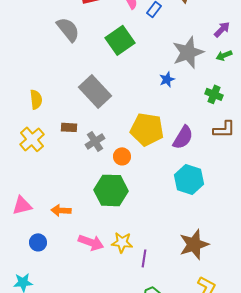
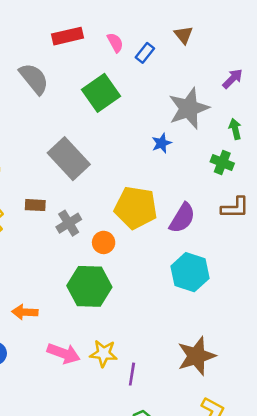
green arrow: (224, 55) -> (235, 129), moved, turned 98

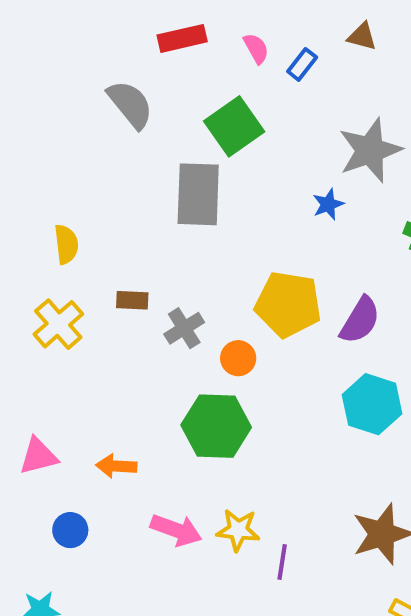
brown triangle: (184, 35) -> (362, 36), turned -36
gray rectangle: (69, 159) -> (198, 194), moved, turned 45

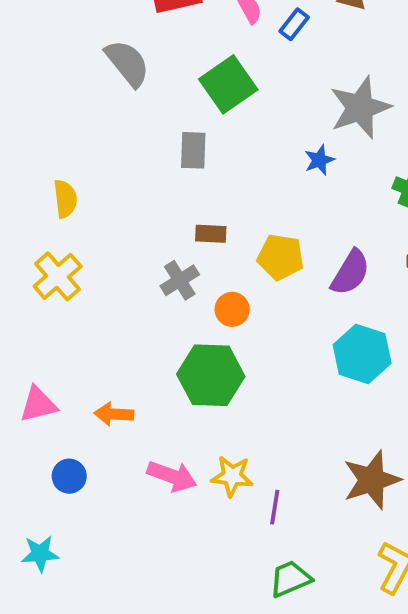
gray rectangle: (198, 194) -> (193, 150), size x0.6
brown rectangle: (132, 300) -> (211, 234), moved
yellow pentagon: (288, 304) -> (281, 257), size x0.7

